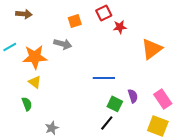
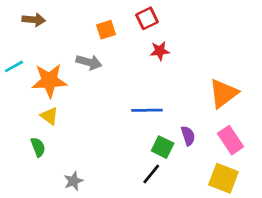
red star: (120, 27) -> (160, 51), moved
orange triangle: (152, 49) -> (223, 93), moved

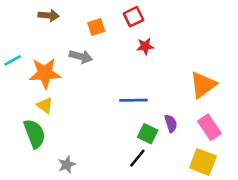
brown arrow: (34, 20) -> (49, 15), moved
green semicircle: (38, 147) -> (35, 134), size x1.6

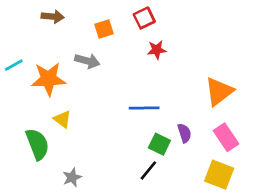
yellow triangle: (45, 105) -> (62, 119), moved

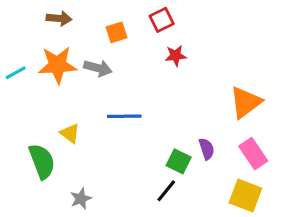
orange star: (48, 79) -> (57, 65), moved
blue line: (144, 108) -> (124, 116), moved

